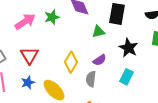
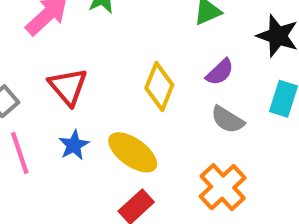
gray semicircle: (91, 79) -> (228, 120), moved, turned -56

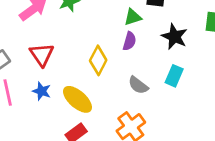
purple semicircle: (220, 72) -> (129, 41), moved, turned -36
blue star: (74, 145) -> (42, 91), turned -30

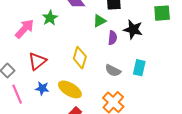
purple semicircle: (129, 41) -> (113, 38), moved
red triangle: (42, 55) -> (37, 61), turned 36
cyan rectangle: (174, 76) -> (139, 68), moved

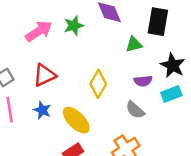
purple semicircle: (113, 38) -> (143, 81), moved, turned 64
cyan rectangle: (139, 68) -> (171, 94), moved, turned 42

